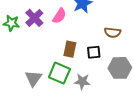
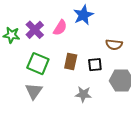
green square: (59, 73) -> (38, 64), moved

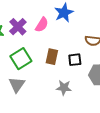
green square: (38, 64) -> (21, 59), turned 35

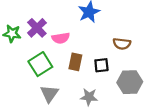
pink semicircle: (42, 25) -> (61, 38), moved, turned 49
gray triangle: (17, 85) -> (49, 94), moved

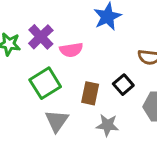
brown rectangle: (75, 62) -> (90, 93), moved
black square: (101, 65) -> (123, 85), turned -35

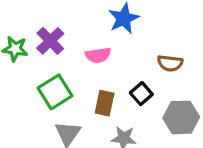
pink semicircle: (71, 50) -> (98, 55), moved

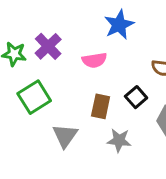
green square: (55, 92) -> (34, 97), moved

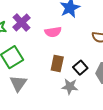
black square: (136, 97) -> (80, 68), moved
gray triangle: (65, 136) -> (18, 83), moved

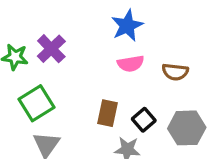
pink semicircle: (53, 32) -> (131, 64), moved

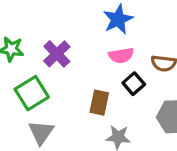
purple cross: (51, 49) -> (57, 54), moved
black square: (144, 120) -> (134, 84), moved

